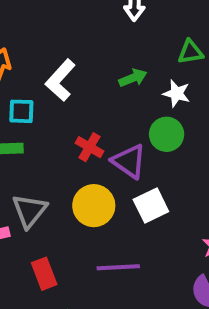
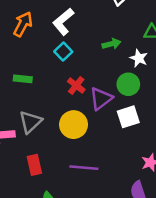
white L-shape: (60, 80) -> (63, 22), moved
cyan square: (21, 111) -> (63, 52), moved, turned 36
purple triangle: (129, 161) -> (101, 99), turned 40
white square: (151, 205) -> (128, 117), moved

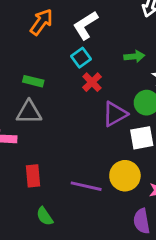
red cross: (76, 85) -> (92, 82), moved
gray triangle: (31, 122) -> (29, 112), moved, turned 35
yellow circle: (74, 125) -> (125, 176), moved

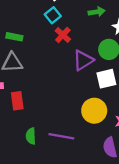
red rectangle: (33, 176) -> (17, 101), moved
purple line: (86, 186) -> (61, 136), moved
green semicircle: (45, 216) -> (31, 136), moved, turned 35

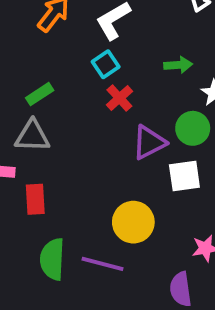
green rectangle: (14, 37) -> (40, 94), turned -49
yellow circle: (94, 111) -> (133, 222), moved
green semicircle: (31, 136) -> (52, 259), size x1.5

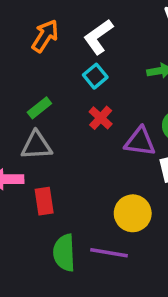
red cross: (119, 98) -> (101, 118), moved
purple triangle: (149, 142) -> (140, 142), turned 40

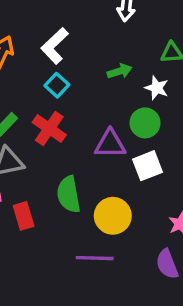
red cross: (101, 118) -> (49, 129), moved, size x1.4
green semicircle: (64, 253) -> (69, 194), moved

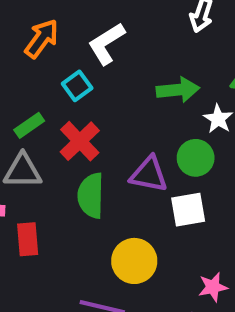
green arrow: (120, 71) -> (178, 90), size x1.4
cyan square: (57, 85) -> (77, 86), moved
green semicircle: (69, 194) -> (91, 196), moved

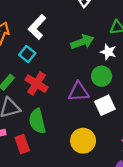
green semicircle: (91, 196) -> (37, 121), moved

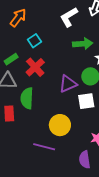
white L-shape: (37, 27) -> (69, 17), moved
purple triangle: (79, 92) -> (68, 84), turned -36

